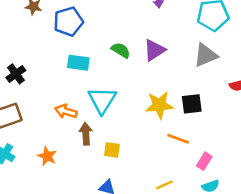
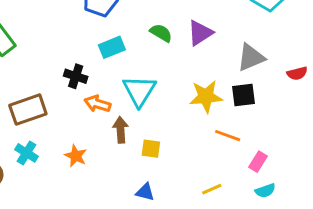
gray triangle: (206, 55) -> (251, 57), moved
cyan rectangle: (78, 63) -> (112, 47), turned -30
black cross: (16, 74) -> (76, 76), moved, turned -36

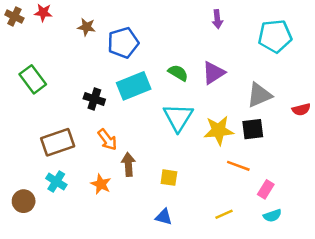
cyan rectangle: (112, 47) -> (134, 86), size x1.4
black cross: (76, 76) -> (94, 99), moved
cyan triangle: (139, 91) -> (178, 117), moved
orange arrow: (97, 104) -> (107, 140), moved, turned -145
brown arrow: (121, 130) -> (128, 164), moved

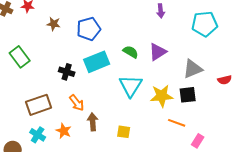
brown star: (86, 27) -> (54, 24), moved
orange star: (101, 184) -> (64, 131), moved

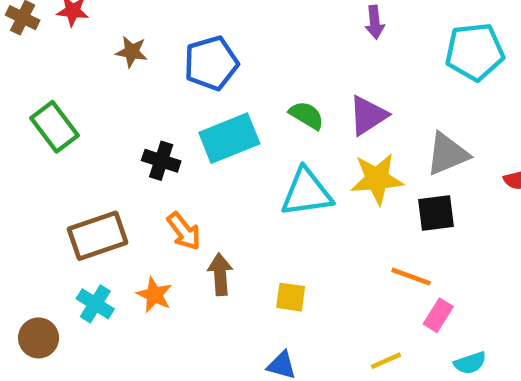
cyan triangle: (131, 86) -> (307, 193), turned 50
yellow star: (162, 96) -> (377, 179), moved
pink rectangle: (198, 141) -> (438, 315), moved

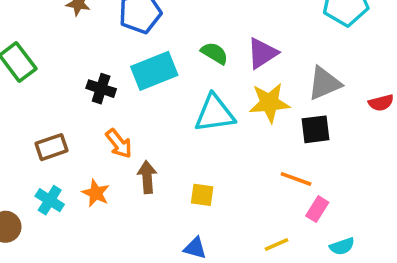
brown rectangle: (98, 236) -> (51, 147), size x0.7

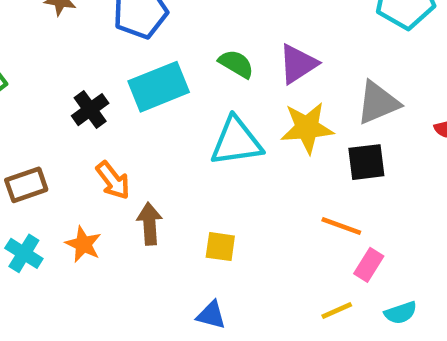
black cross: (101, 89) -> (90, 110), turned 36
yellow line: (276, 244) -> (337, 310), moved

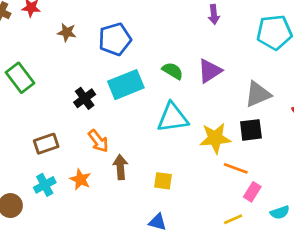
yellow star: (307, 128) -> (215, 138), moved
cyan cross: (24, 253) -> (45, 185), turned 30
cyan semicircle: (401, 313) -> (280, 212), moved

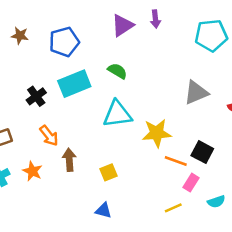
purple triangle: (210, 71) -> (122, 25), moved
black square: (251, 130) -> (202, 152), moved, turned 35
yellow square: (163, 181) -> (109, 172), turned -30

